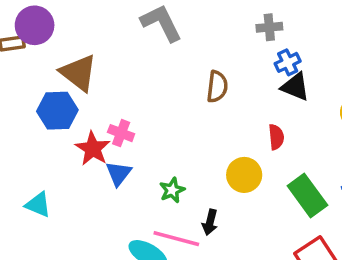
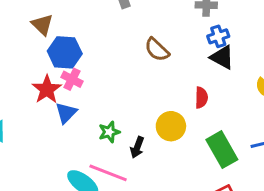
brown triangle: (79, 73) -> (42, 25), size x0.7
brown semicircle: (217, 87) -> (157, 50), turned 120
blue hexagon: (57, 111) -> (65, 52), moved
black arrow: (210, 222) -> (137, 147), moved

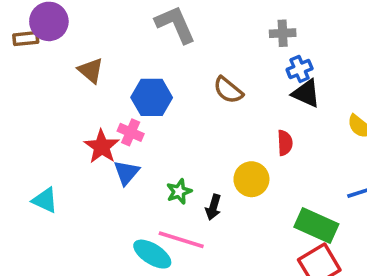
blue hexagon: (65, 52) -> (152, 97), moved
green rectangle: (222, 150) -> (316, 225), moved, turned -32

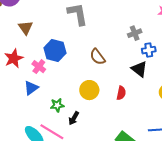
gray cross: (283, 33) -> (135, 33), turned -32
blue cross: (300, 69) -> (149, 50), moved
red star: (102, 147) -> (14, 58), moved
yellow circle: (251, 179) -> (89, 90), moved

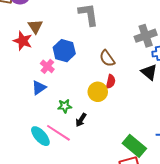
gray cross: (135, 33) -> (146, 36), size x1.5
red star: (14, 58) -> (23, 41), moved, turned -30
red semicircle: (121, 93) -> (111, 82), moved

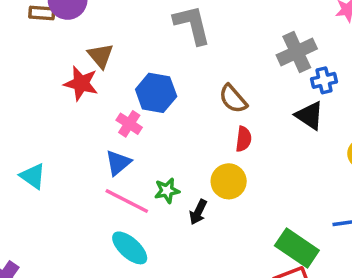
yellow circle: (98, 92) -> (229, 181), moved
pink line: (58, 133) -> (127, 201), moved

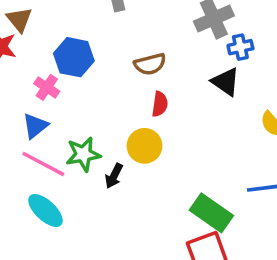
brown semicircle: (233, 99) -> (150, 64), turned -64
green star: (167, 191) -> (83, 154), size x1.4

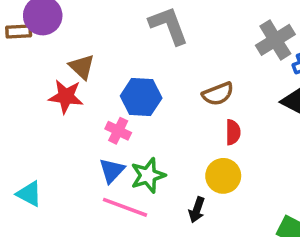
green star: (83, 154) -> (148, 175), moved

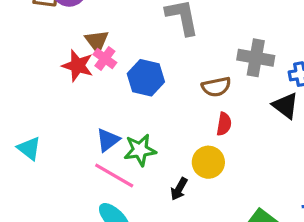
gray cross: (275, 40) -> (256, 58), moved, turned 32
pink cross: (118, 131) -> (105, 59), moved

